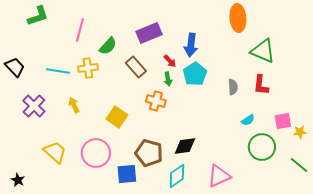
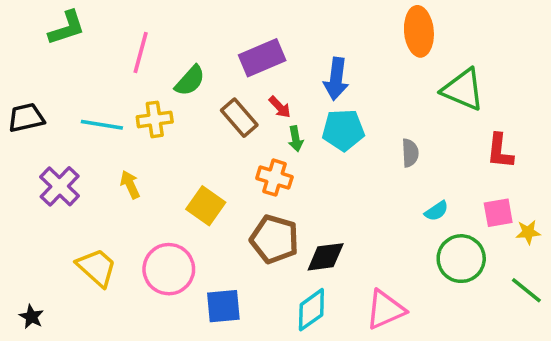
red arrow: (170, 61) -> (280, 107), moved
black trapezoid: (15, 67) -> (26, 118), turned -60
cyan pentagon: (195, 74) -> (343, 130), turned 30
red L-shape: (261, 85) -> (500, 151), moved
brown pentagon: (149, 153) -> (274, 239), moved

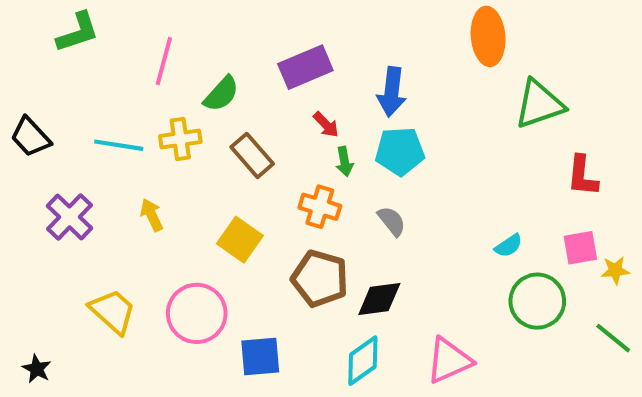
green triangle: (463, 89) -> (539, 104), turned -42
black trapezoid: (26, 118) -> (31, 137), turned -120
brown rectangle: (239, 118) -> (252, 155), moved
gray semicircle: (410, 153) -> (392, 221), moved, turned -36

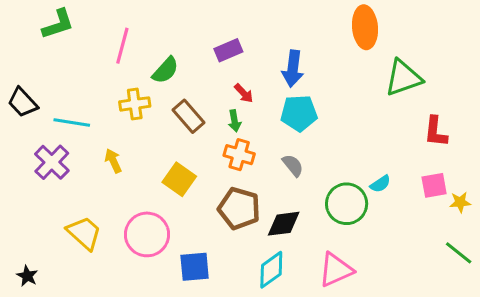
purple rectangle: (305, 67) -> (228, 50), size x0.7
cyan line: (119, 145) -> (72, 122), moved
green arrow: (344, 162) -> (235, 121), moved
green circle: (537, 301) -> (347, 204), moved

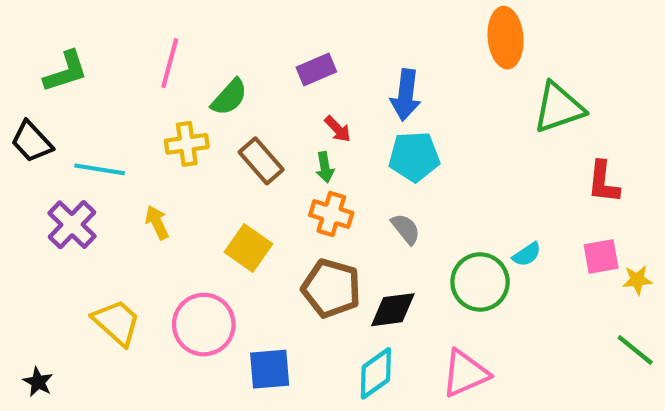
green L-shape: (58, 24) -> (66, 72), moved

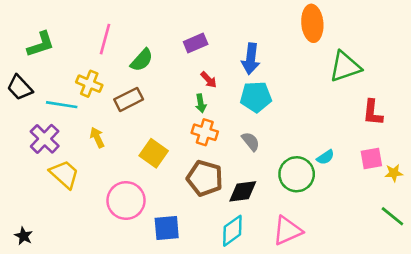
yellow cross: (187, 144) -> (89, 84), moved, turned 30
brown rectangle: (261, 161) -> (129, 99), moved, turned -76
yellow trapezoid: (117, 322) -> (64, 174), moved

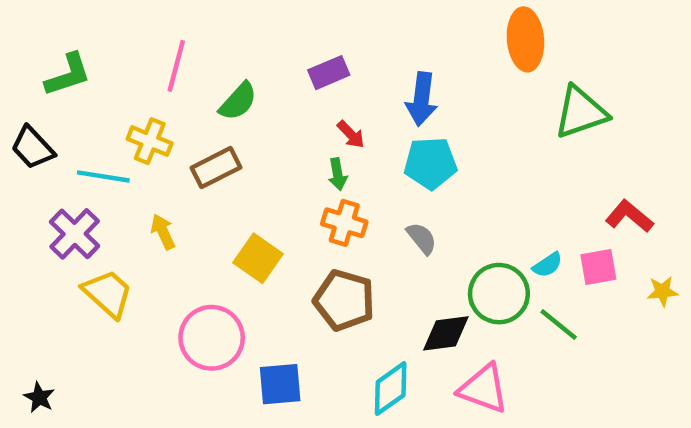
red L-shape: (373, 113) -> (629, 216), moved, turned 124
pink square: (371, 158) -> (598, 267), moved
black diamond: (243, 191) -> (446, 333), moved
green line: (392, 216) -> (559, 325), moved
pink triangle: (287, 231) -> (483, 389), turned 44

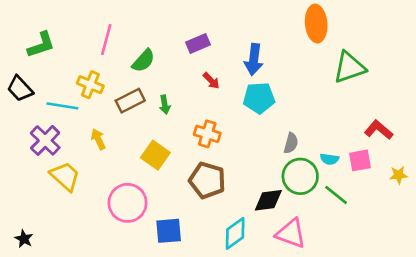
green arrow: (338, 174) -> (165, 105), moved
gray semicircle: (422, 238) -> (291, 143), moved, turned 54
cyan semicircle: (548, 265) -> (329, 159), turned 42

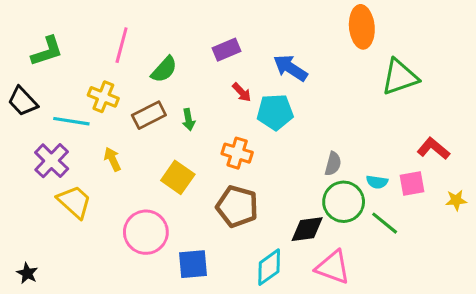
blue arrow: (254, 59) -> (290, 68), turned 116
cyan pentagon: (259, 98) -> (275, 112), moved

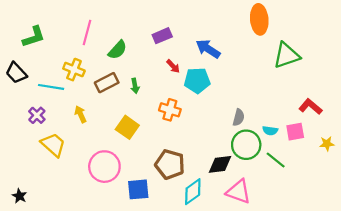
purple cross: (52, 161) -> (37, 115), size x0.7
brown pentagon: (237, 206) -> (170, 164), moved

